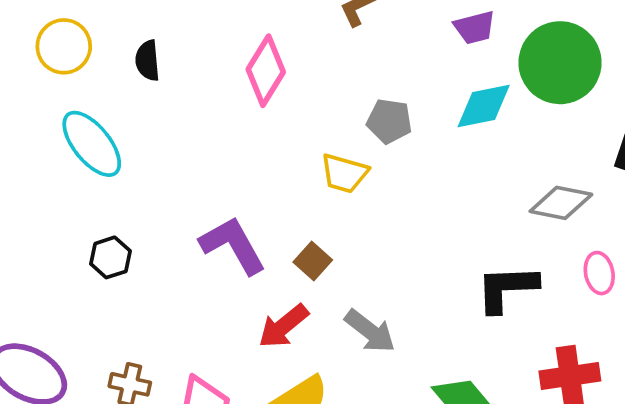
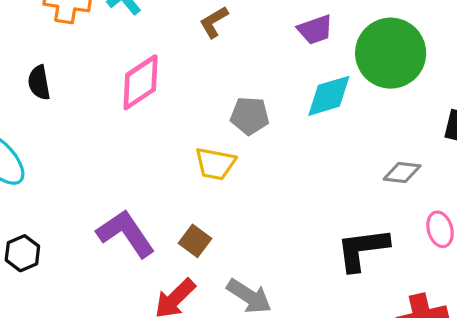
pink diamond: (266, 71) -> (141, 82), turned 30
gray diamond: (561, 203) -> (402, 172), size x0.7

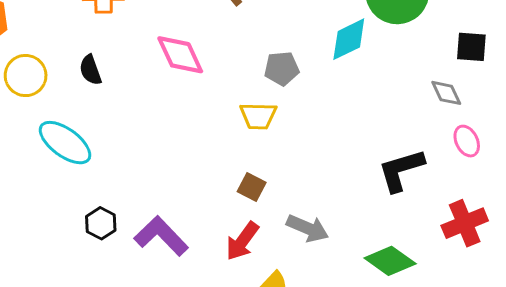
pink diamond: (141, 82) -> (180, 55), turned -72
gray diamond: (402, 172) -> (446, 93), moved, turned 68
purple L-shape: (126, 234) -> (161, 236), moved

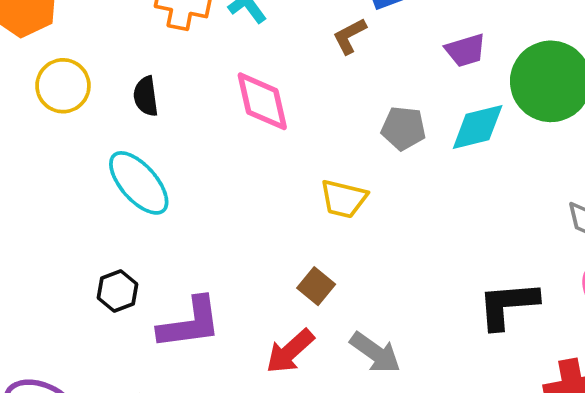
gray pentagon: (282, 68) -> (403, 128), moved
cyan ellipse: (65, 143) -> (139, 183), moved
purple L-shape: (161, 236) -> (190, 323), turned 114

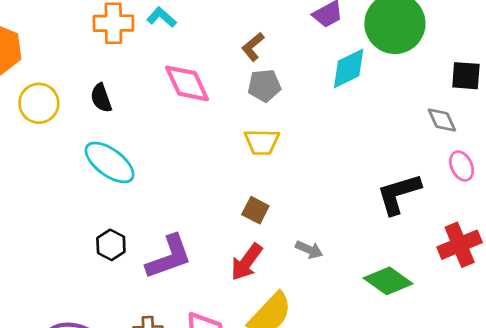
brown L-shape: (350, 36) -> (253, 47), moved
gray pentagon: (403, 128) -> (264, 86), moved
gray arrow: (375, 353) -> (309, 250), size x0.7

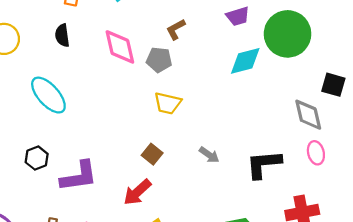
gray pentagon: (264, 86) -> (159, 60), moved
black semicircle: (101, 98) -> (62, 35), moved
gray diamond: (442, 120) -> (308, 115), size x1.4
gray arrow: (309, 250) -> (209, 155), moved

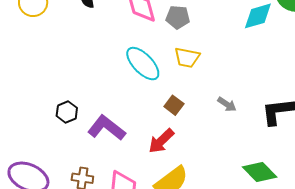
cyan ellipse: (48, 95) -> (143, 64), moved
purple L-shape: (79, 176) -> (106, 128), turned -132

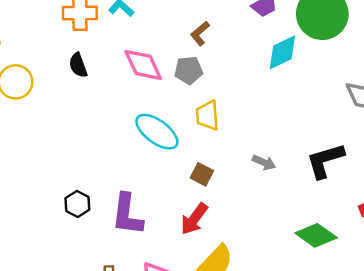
yellow trapezoid: (187, 57) -> (207, 116), turned 84
purple L-shape: (106, 128) -> (127, 215), turned -111

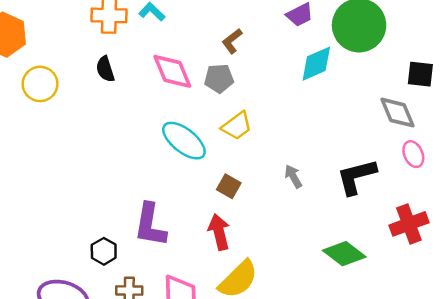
yellow trapezoid: (207, 116) -> (237, 126), turned -124
gray arrow: (264, 162) -> (293, 176), turned -145
black hexagon: (77, 204) -> (104, 251), moved
red arrow: (194, 219) -> (219, 232), turned 128

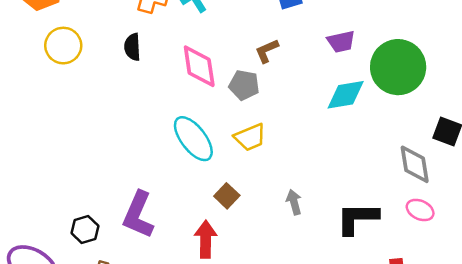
pink ellipse: (413, 154) -> (420, 210), turned -55

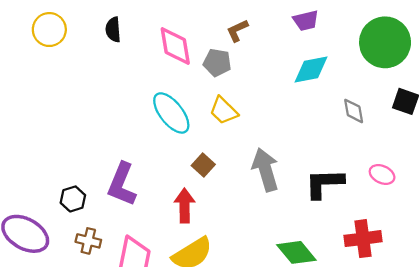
green circle: (398, 67) -> (385, 42), moved
yellow trapezoid: (250, 137) -> (224, 111), turned 68
gray diamond: (415, 164) -> (354, 111), moved, size x0.7
gray arrow: (294, 202) -> (265, 170), size x1.8

